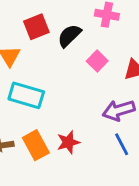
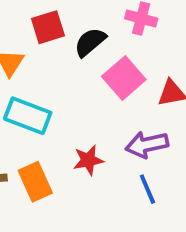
pink square: (97, 61) -> (124, 78), size x1.5
red star: (68, 142) -> (88, 160), moved

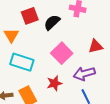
pink square: (124, 78) -> (62, 53), moved

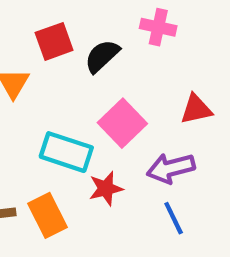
cyan rectangle: (22, 62) -> (66, 152), moved

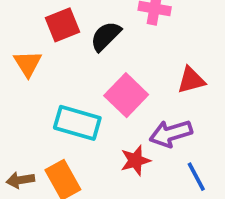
red star: (106, 189) -> (135, 160), moved
blue line: (174, 218) -> (196, 177), moved

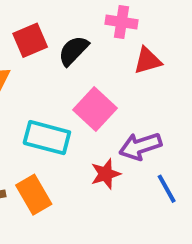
red triangle: (191, 80) -> (148, 61), moved

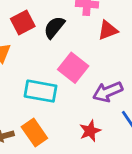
red star: (106, 174) -> (90, 131), moved

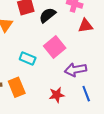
cyan rectangle: (40, 91) -> (28, 59), size x0.7

